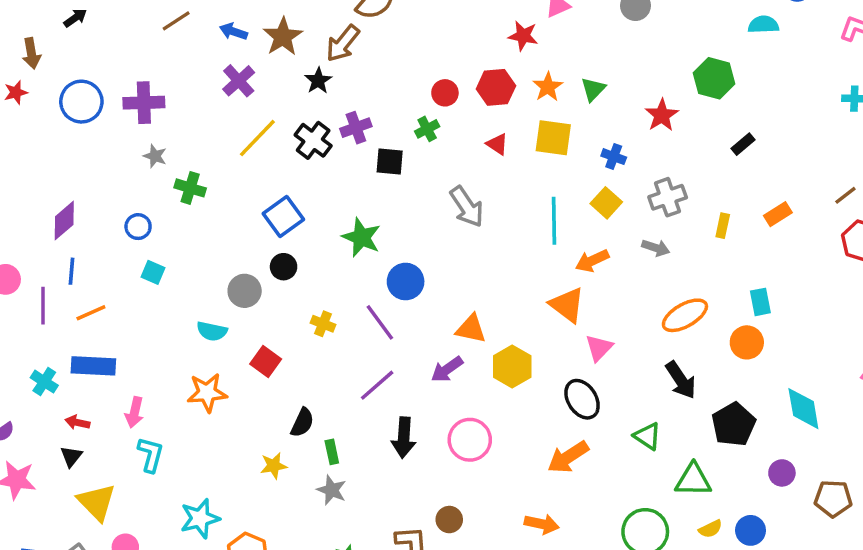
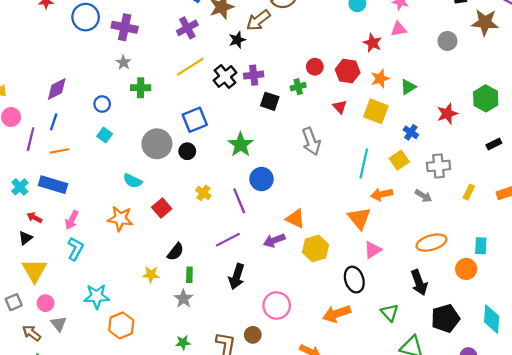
green cross: (190, 188) -> (141, 88), turned -30
gray circle: (245, 291) -> (157, 144), moved, size x1.4
pink circle: (470, 440) -> (277, 306), moved

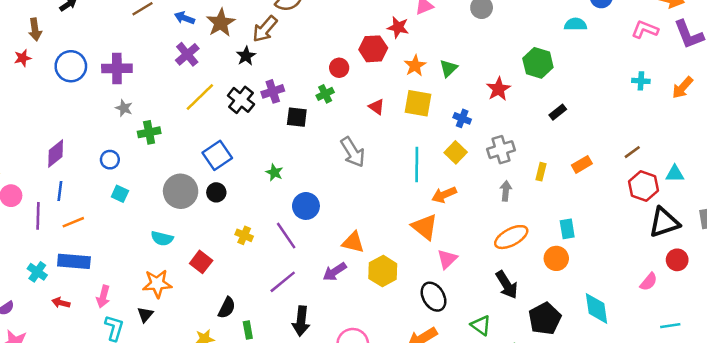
red hexagon: (348, 71) -> (373, 49), moved
green star: (241, 145) -> (274, 172), size x0.6
gray arrow: (423, 196) -> (506, 191), moved, turned -105
black triangle: (25, 238) -> (145, 315), moved

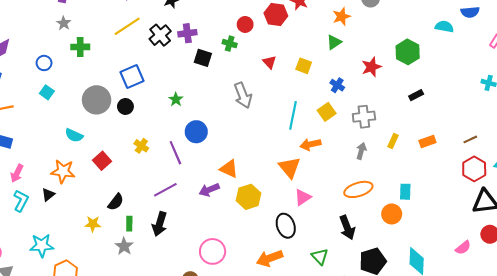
orange star: (415, 66) -> (342, 16), moved
green cross: (325, 94) -> (230, 44), turned 32
yellow square: (418, 103) -> (304, 66), size x0.7
black arrow: (301, 321) -> (160, 224), moved

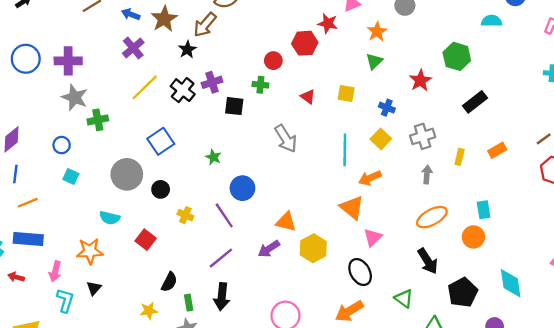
gray star: (64, 23) -> (75, 97), size x1.6
black rectangle: (416, 95) -> (475, 102), size x1.5
black circle: (125, 106) -> (161, 189), moved
orange star: (63, 171) -> (90, 251), moved

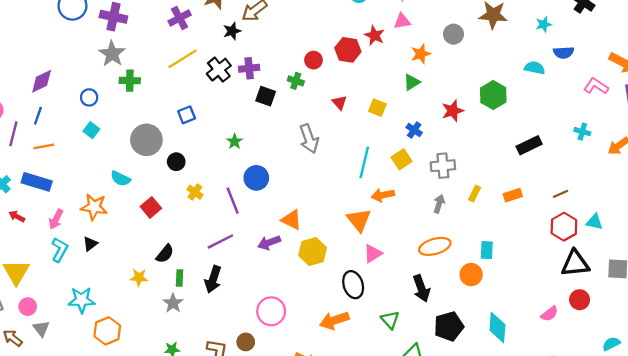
black rectangle: (475, 102) -> (529, 145), moved
blue square: (161, 141) -> (187, 115), size x0.7

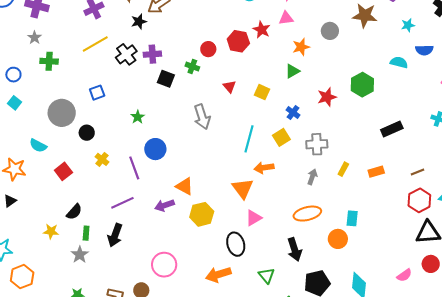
gray star: (112, 54) -> (35, 38), size x0.6

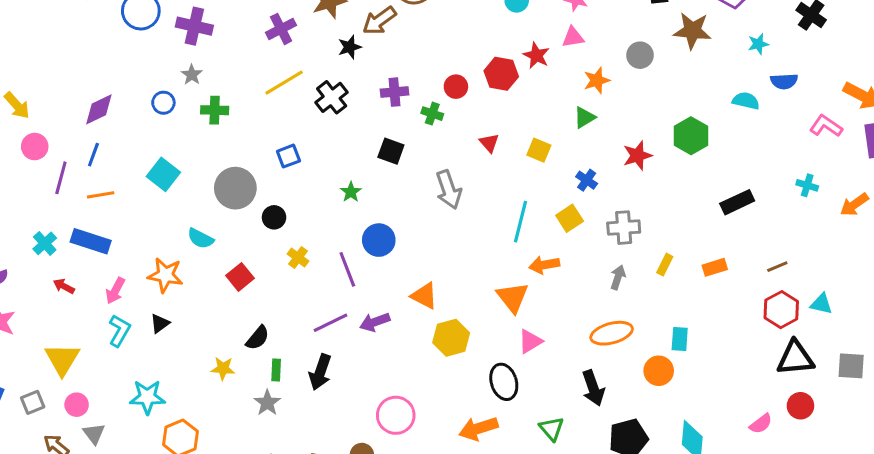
purple cross: (152, 54) -> (394, 92), moved
blue circle: (13, 75) -> (163, 103), moved
black square: (166, 79) -> (391, 151), moved
cyan square: (14, 103) -> (163, 174), size x1.5
purple arrow: (164, 205) -> (375, 322), moved

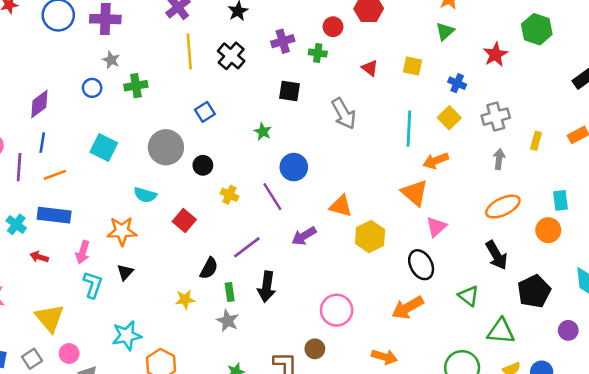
yellow line: (284, 83) -> (189, 51), turned -52
purple line: (331, 323) -> (247, 247), moved

